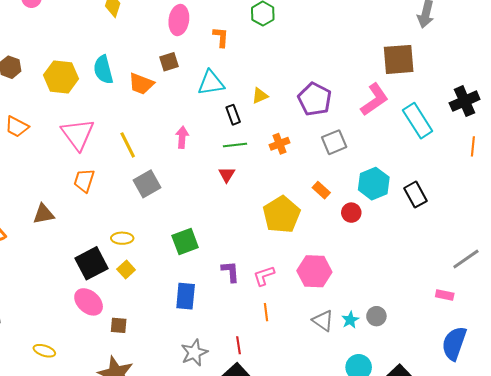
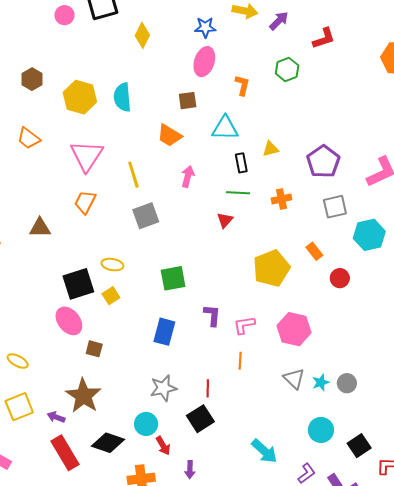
orange trapezoid: (141, 84) -> (169, 135), moved
cyan hexagon: (374, 184) -> (369, 235), moved

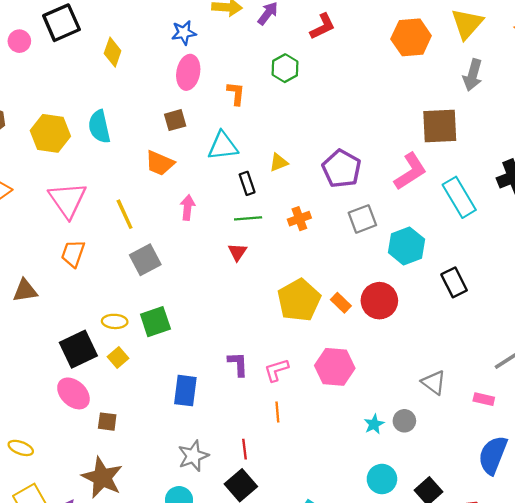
orange rectangle: (314, 251) -> (341, 303), moved
green square: (173, 278) -> (155, 322), moved
red circle: (340, 278) -> (379, 301), size x1.6
gray triangle: (294, 379) -> (434, 383), moved

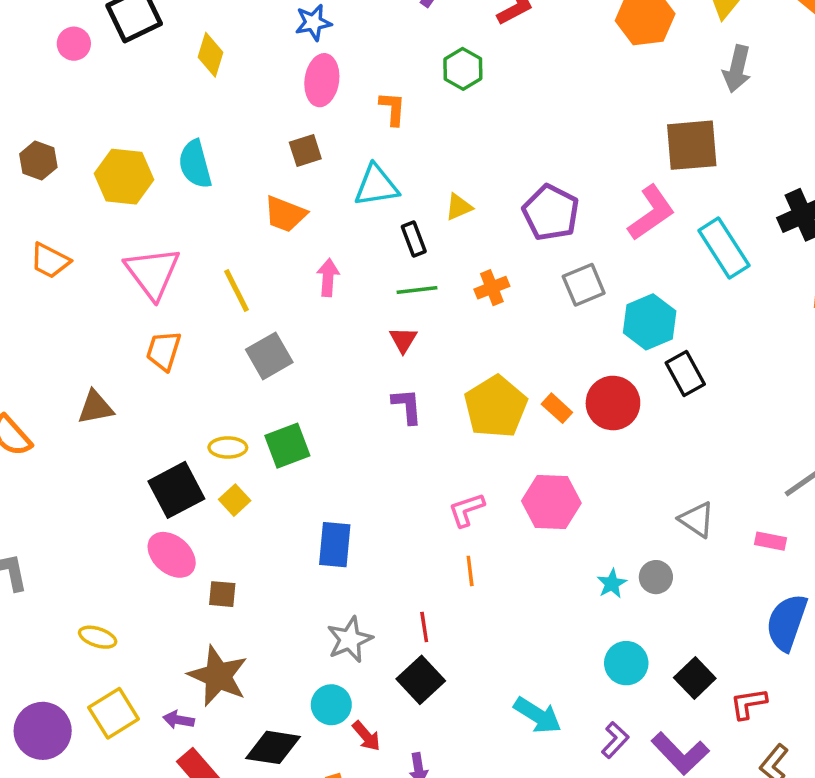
black rectangle: (454, 282) -> (685, 374), moved
purple L-shape: (238, 364) -> (407, 406), moved

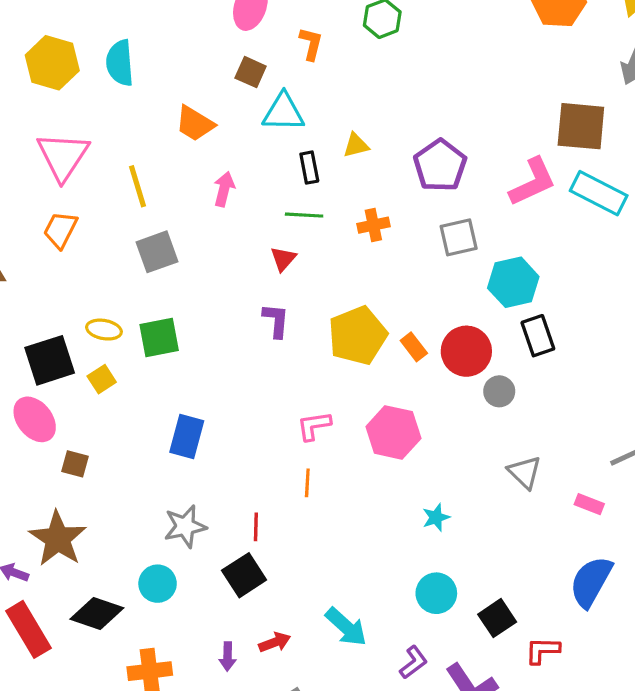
brown square: (305, 150) -> (251, 72), moved, turned 32
cyan rectangle: (724, 248) -> (599, 193), moved, turned -40
gray circle: (656, 577) -> (499, 391), moved
red arrow: (366, 736) -> (275, 642), moved, turned -80

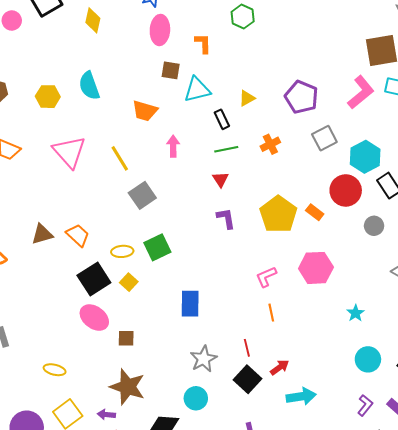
yellow hexagon: (52, 63) -> (48, 97), size x0.7
orange trapezoid: (60, 230) -> (78, 235), moved, turned 120
red circle: (466, 351) -> (346, 190), moved
cyan arrow: (346, 627) -> (301, 396), moved, turned -36
red arrow: (275, 642) -> (280, 367), moved

